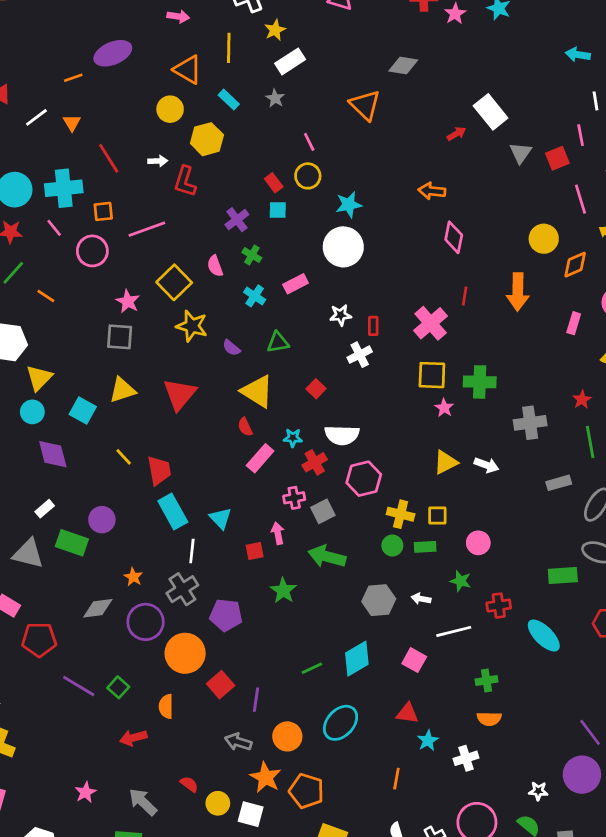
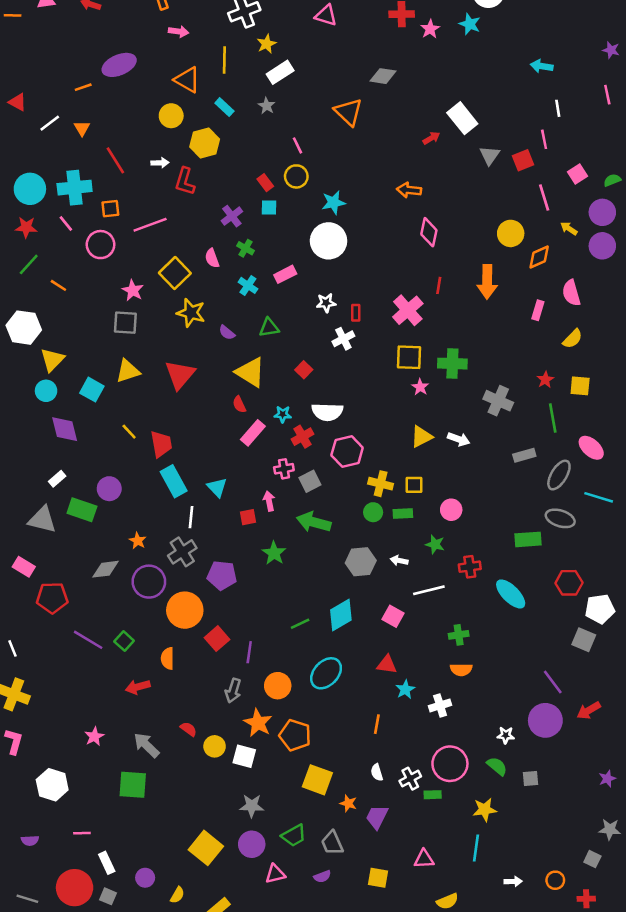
gray cross: (530, 423) -> (498, 401), turned 32
gray arrow: (238, 742) -> (233, 691), turned -90

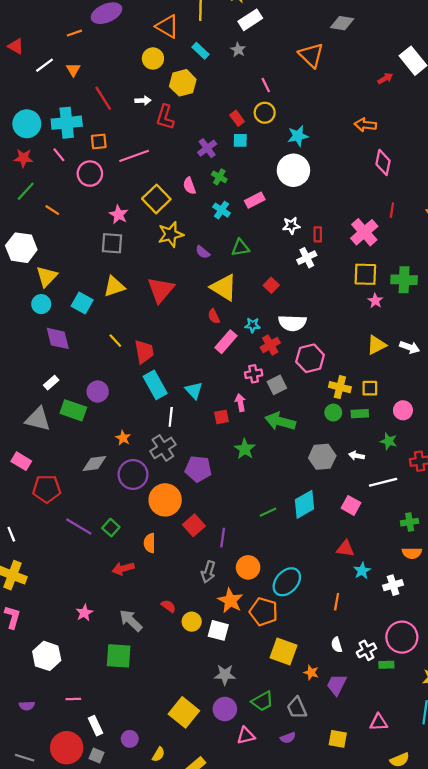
yellow star: (191, 313) -> (171, 234), turned -30
cyan ellipse: (326, 673) -> (287, 582), moved

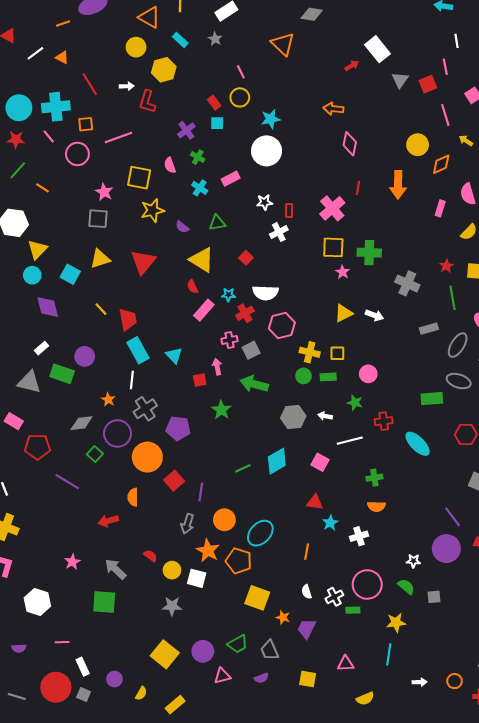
orange triangle: (73, 70) -> (62, 57), turned -32
yellow square: (156, 199) -> (139, 178), turned -35
white line: (171, 417) -> (132, 380), moved
green square: (111, 528) -> (95, 454), moved
gray star: (225, 675) -> (172, 606), moved

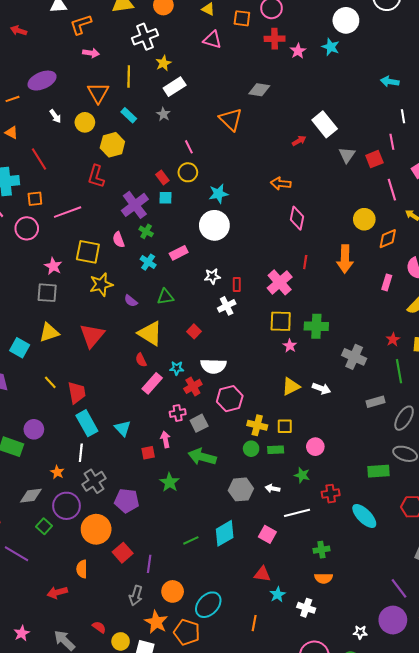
orange triangle: (149, 17) -> (98, 93), turned 30
white arrow: (127, 86) -> (55, 116), moved, turned 56
purple cross: (186, 130) -> (135, 205), size x1.5
white cross: (359, 536) -> (306, 608), turned 36

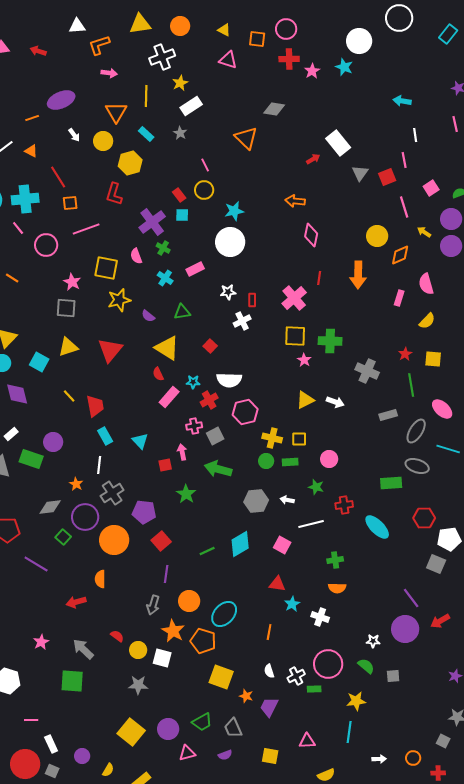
orange square: (35, 199) -> (70, 203), moved
cyan rectangle: (87, 423) -> (105, 436), size x0.7
red square: (123, 553) -> (161, 541), moved

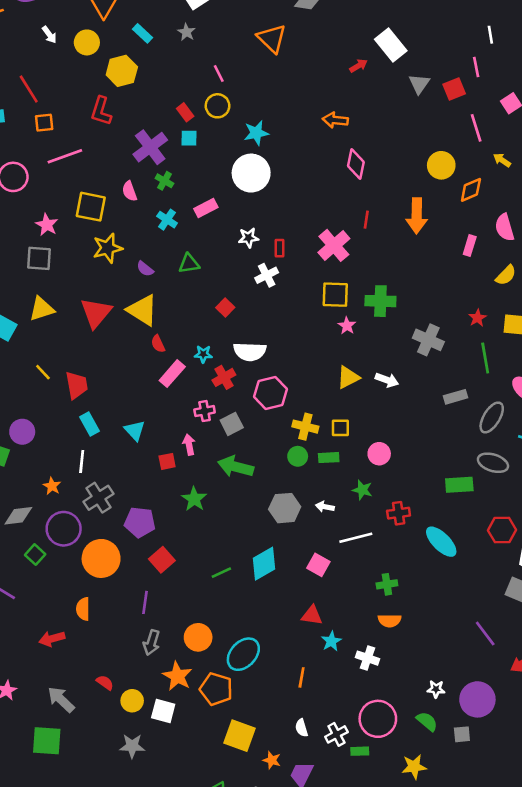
yellow triangle: (167, 348) -> (142, 310), moved
purple line: (166, 574) -> (145, 602), moved
purple circle: (405, 629) -> (477, 699), moved

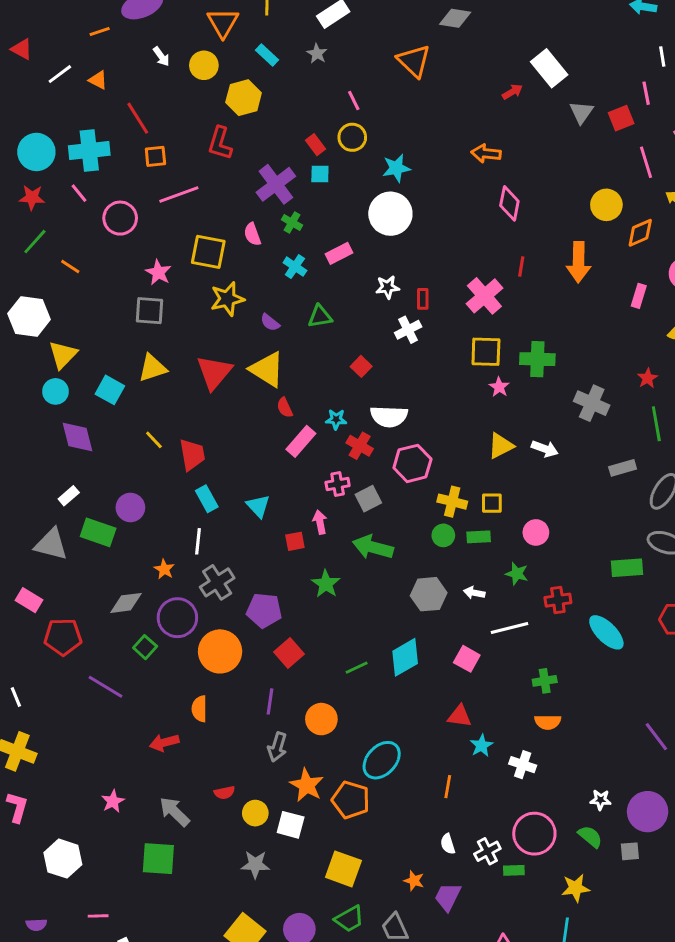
red cross: (224, 377) -> (360, 446), turned -30
orange circle: (198, 637) -> (321, 719), moved
red semicircle: (105, 683) -> (224, 792), turned 132
yellow square: (239, 736) -> (343, 869), moved

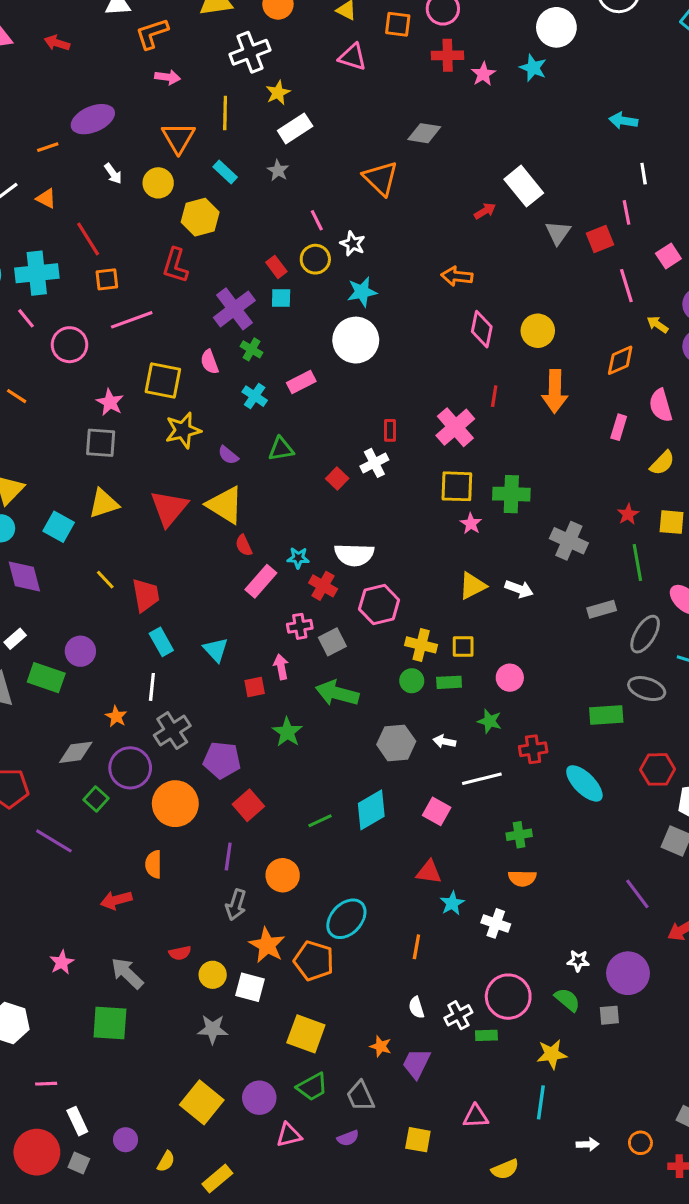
yellow circle: (606, 205) -> (538, 331), moved
white star: (388, 287) -> (353, 244), moved, turned 30
red square: (361, 366) -> (337, 479), moved

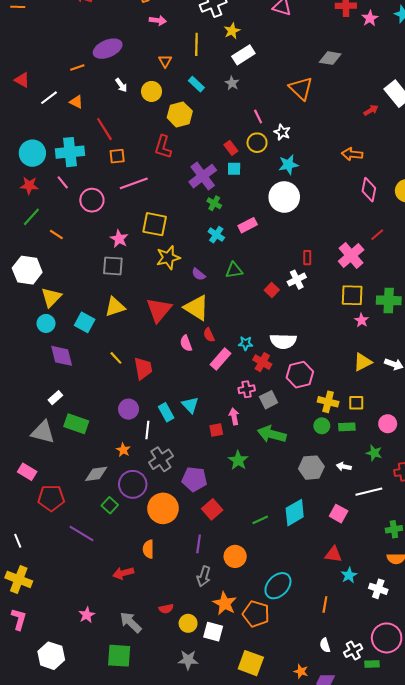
orange triangle: (178, 138) -> (165, 61), size x0.6
pink semicircle: (210, 362) -> (186, 343), moved
red line: (494, 396) -> (377, 235), turned 40
cyan rectangle: (161, 642) -> (166, 412), moved
purple circle: (80, 651) -> (129, 409), moved

